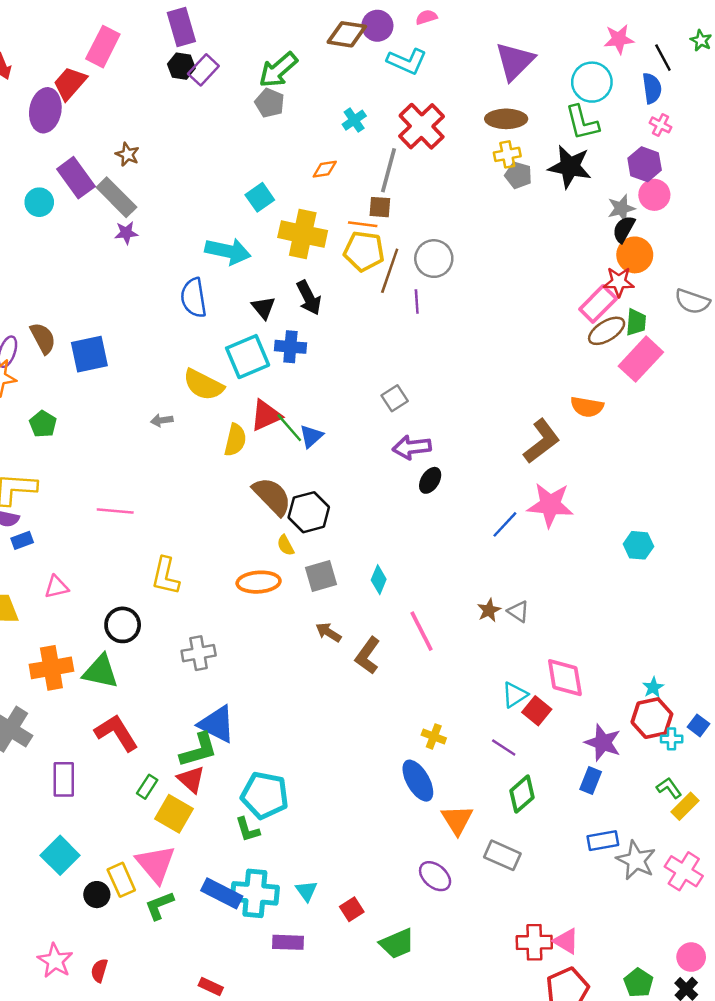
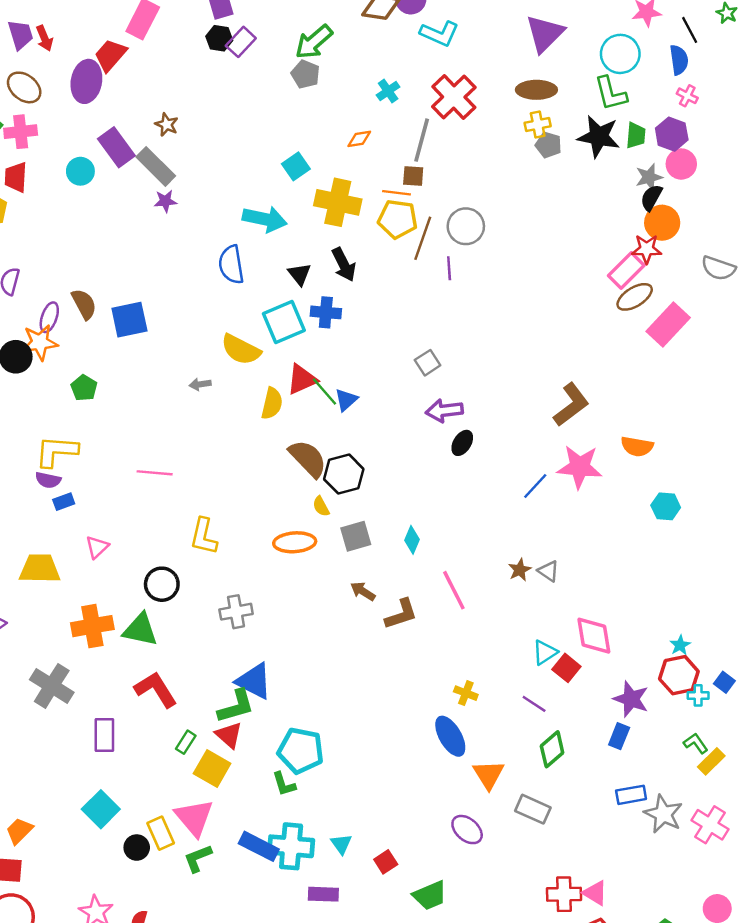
green trapezoid: (636, 322) -> (636, 135), moved
orange semicircle: (587, 407) -> (637, 447), moved
pink triangle: (56, 587) -> (97, 547), turned -30
brown L-shape: (368, 656) -> (401, 614), turned -144

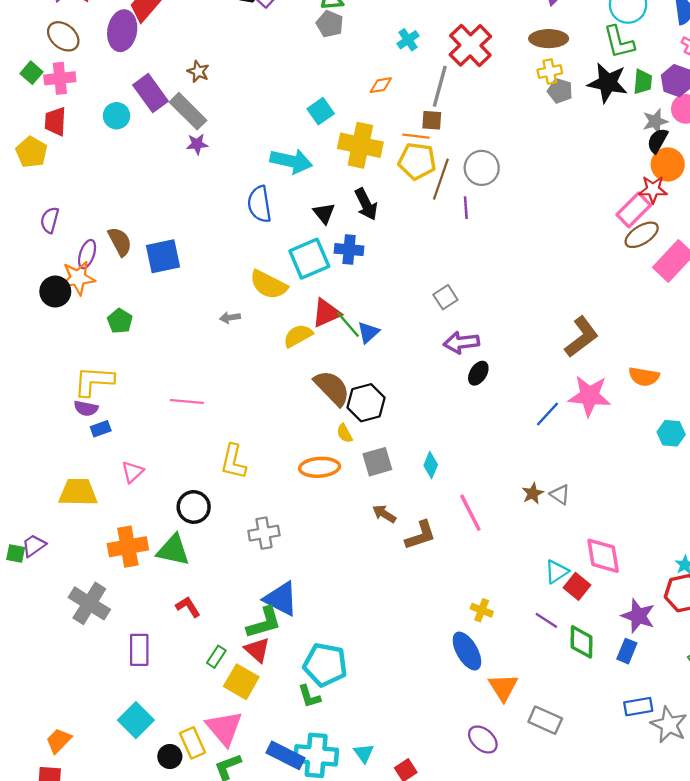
yellow semicircle: (272, 403) -> (298, 336), turned -132
red L-shape: (156, 690) -> (188, 607), size x0.6
green diamond: (552, 749) -> (582, 642), moved, turned -48

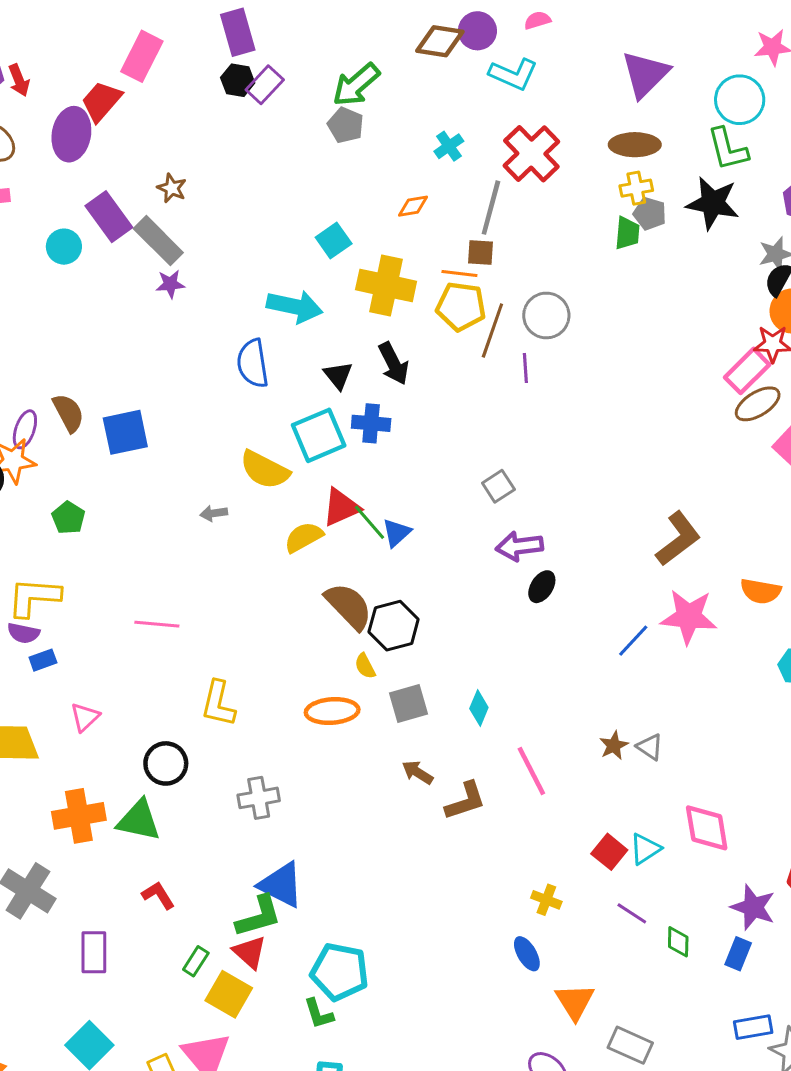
green trapezoid: (643, 82) -> (627, 233), moved
red square: (577, 586) -> (609, 852), moved
green diamond: (582, 642) -> (678, 942), size x0.7
blue ellipse: (467, 651) -> (527, 954), size x0.7

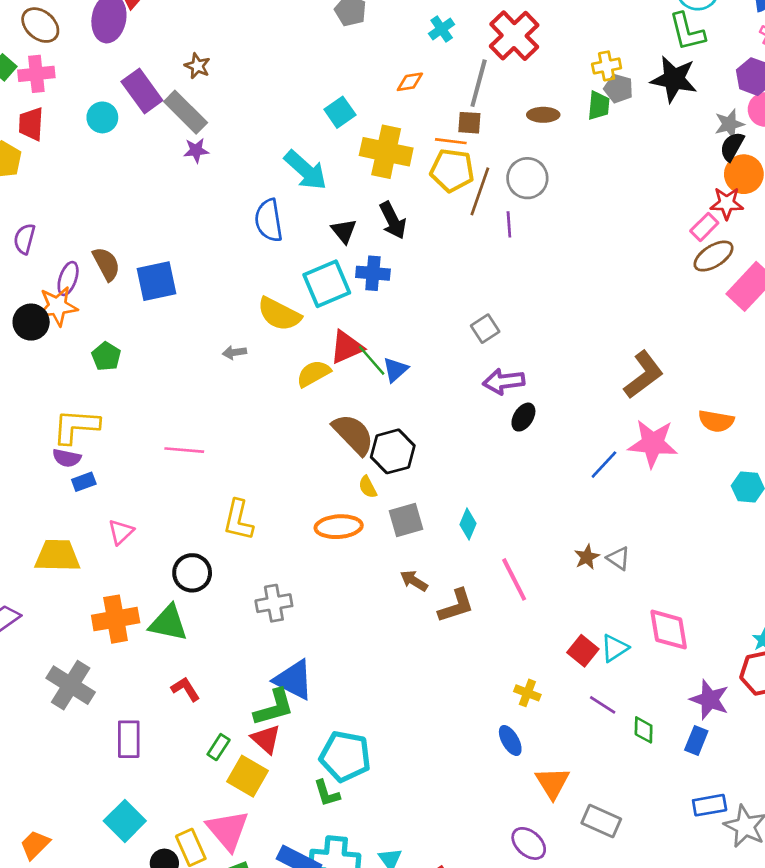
brown ellipse: (635, 145) -> (543, 115), moved, size x0.7
cyan arrow: (295, 306) -> (306, 170), turned 30
pink rectangle: (747, 371) -> (704, 227), size x0.7

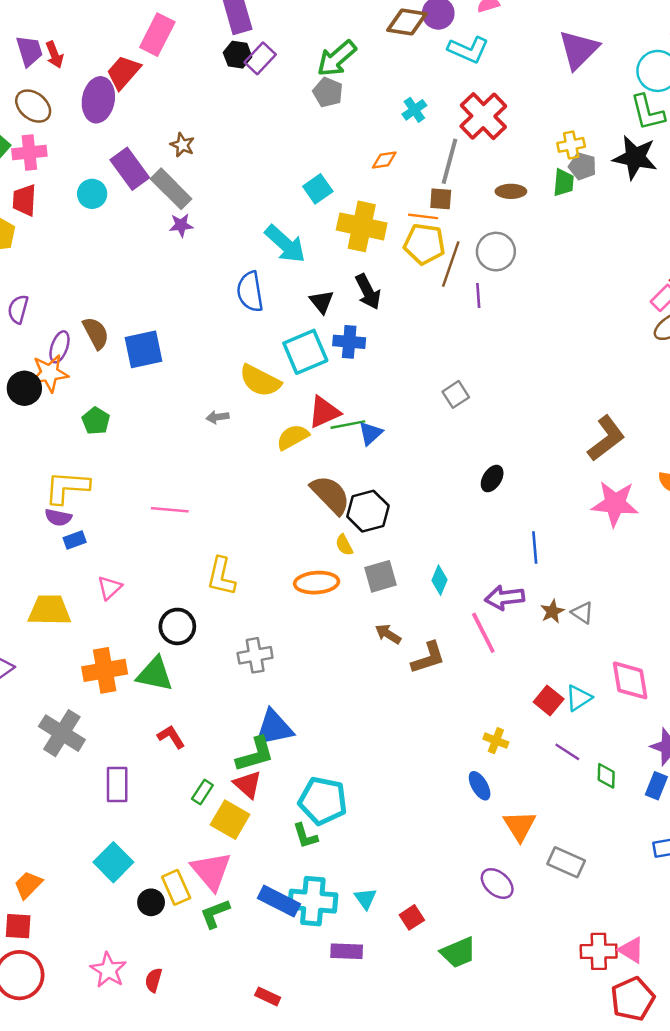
green line: (372, 360) -> (348, 425), turned -60
purple arrow: (504, 381) -> (505, 598), moved
blue line: (604, 465) -> (535, 547), moved, turned -48
blue triangle: (294, 680) -> (274, 728), turned -39

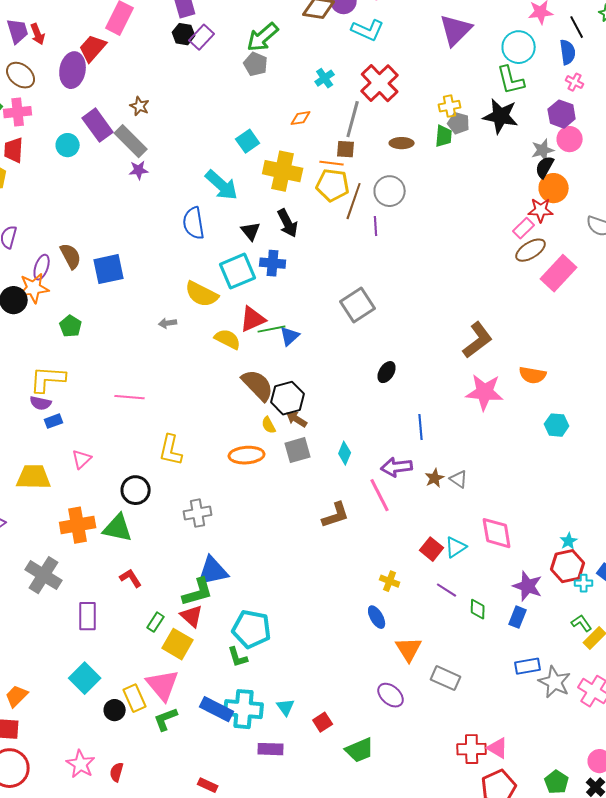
gray square: (456, 394) -> (358, 305), size x1.6
yellow semicircle: (293, 437) -> (228, 339), turned 56
brown arrow: (388, 634) -> (297, 419), moved

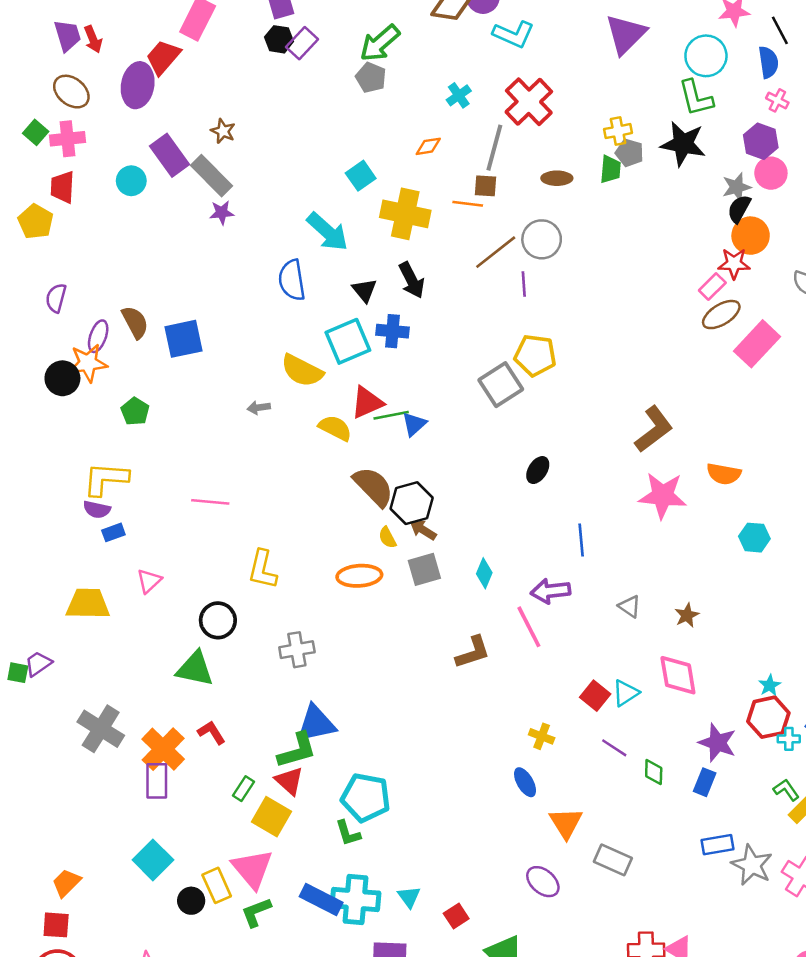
yellow pentagon: (333, 185) -> (535, 355), moved
brown line: (354, 201) -> (496, 252), turned 33
brown star: (435, 478) -> (687, 615), moved
orange cross: (78, 525) -> (163, 749), moved, turned -36

